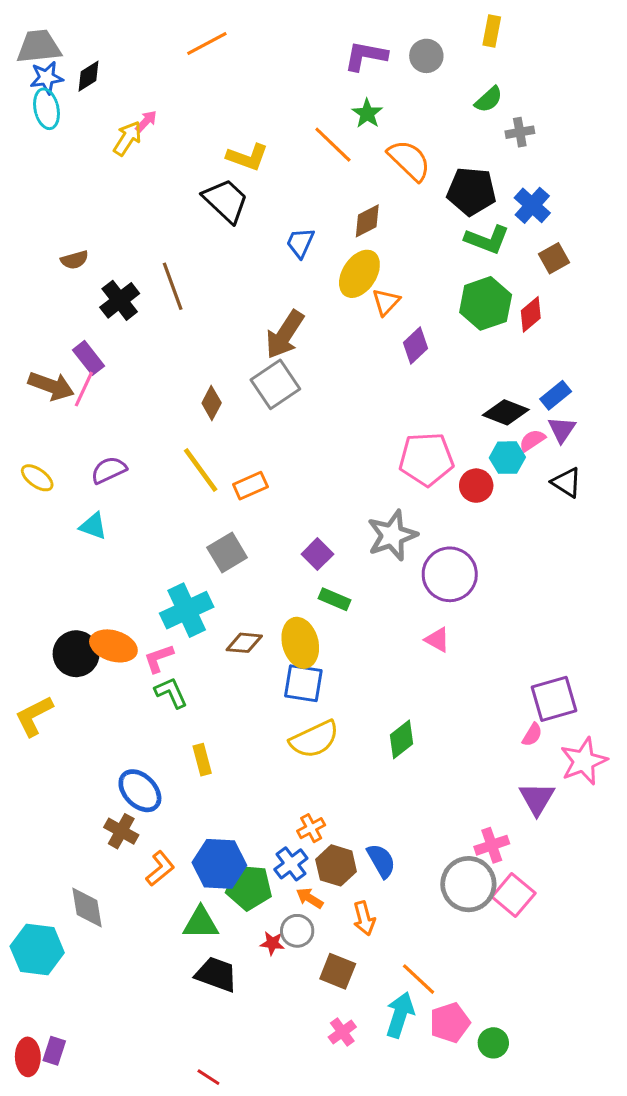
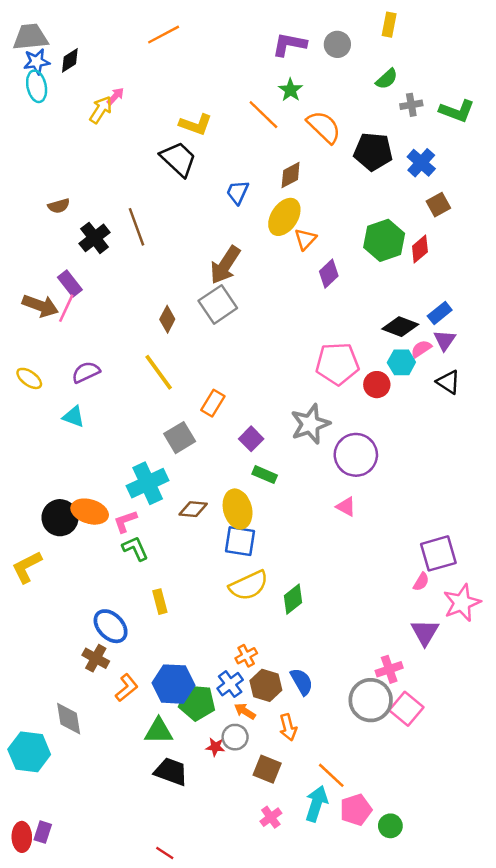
green L-shape: (487, 240) -> (457, 111), moved
orange rectangle: (250, 486) -> (213, 403), moved, turned -35
green diamond: (401, 739) -> (293, 599), moved

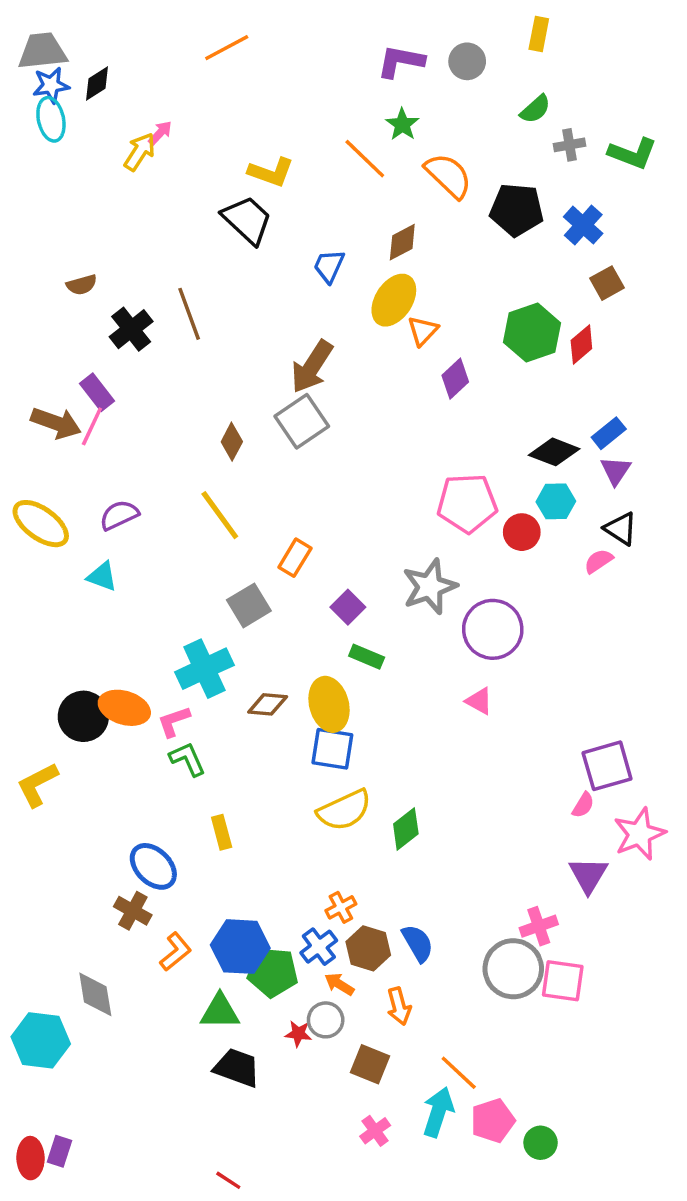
pink semicircle: (421, 349) -> (599, 561), moved
yellow ellipse: (29, 378) -> (41, 524), size x1.6
pink square: (406, 709) -> (563, 981), turned -32

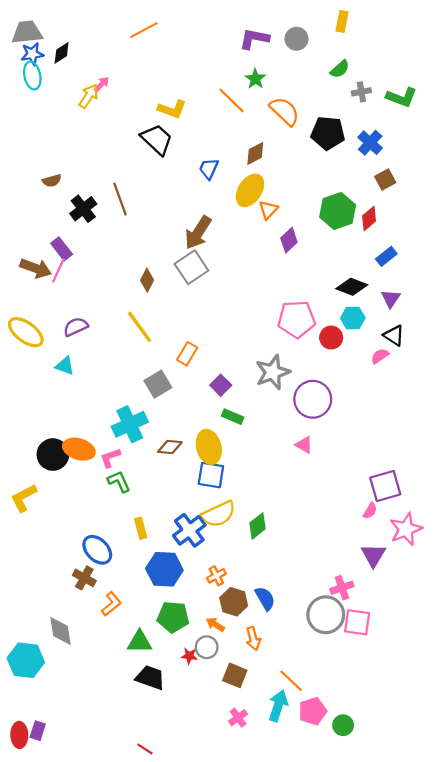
blue rectangle: (609, 433) -> (386, 256), moved
blue hexagon: (240, 947) -> (164, 569), moved
blue cross: (319, 947) -> (189, 530), moved, size x1.4

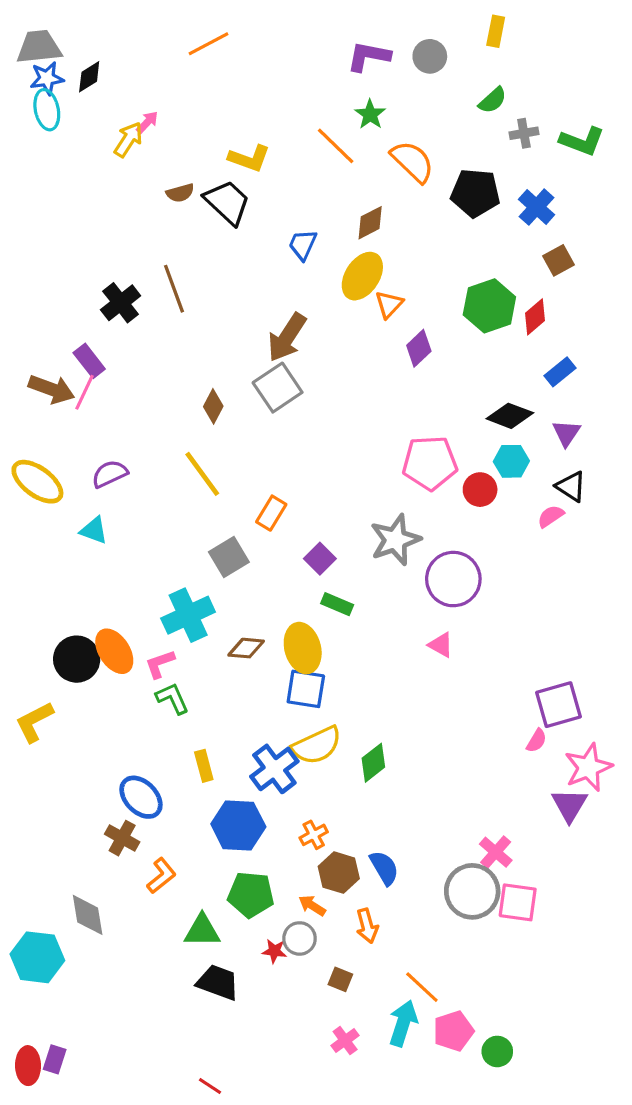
brown semicircle: (52, 181) -> (180, 193), moved
orange ellipse: (79, 449) -> (114, 651), turned 40
purple triangle: (373, 555) -> (569, 805), moved
pink cross: (342, 588) -> (496, 852), turned -30
brown square: (235, 675) -> (340, 979), size x0.7

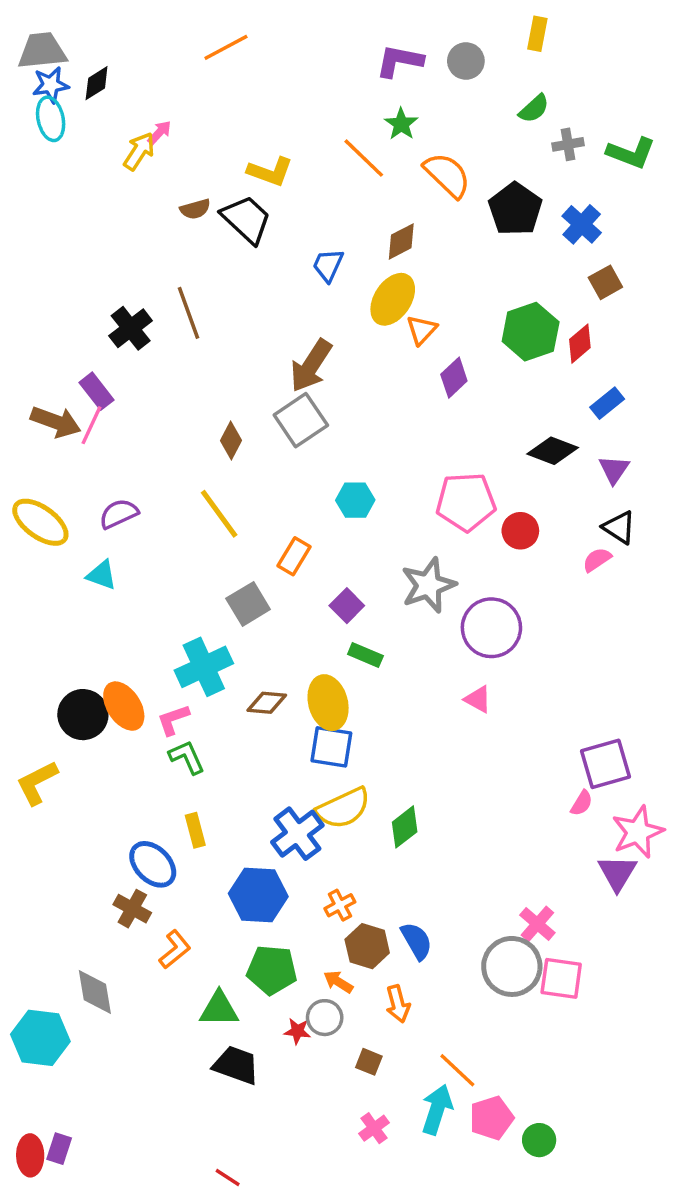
black pentagon: (475, 193) -> (515, 209), turned 30
cyan hexagon: (511, 461) -> (355, 500), moved
yellow rectangle: (204, 766) -> (195, 830), moved

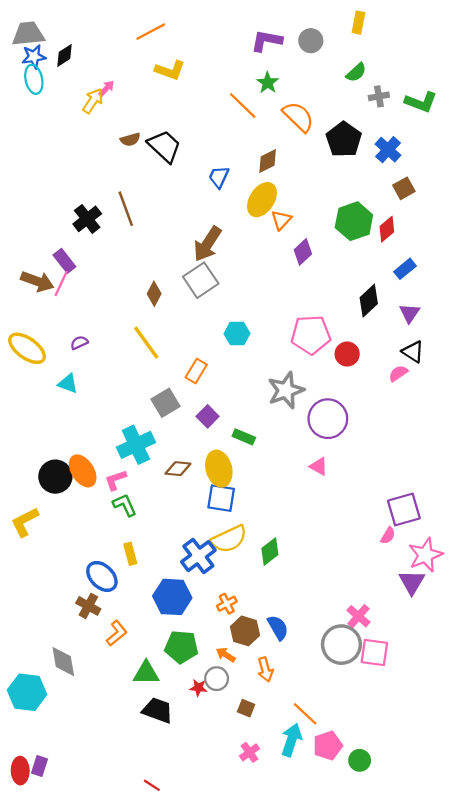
yellow L-shape: (270, 172) -> (170, 70), moved
black diamond: (553, 451) -> (369, 301), turned -64
purple semicircle: (119, 514) -> (79, 343), size x0.7
purple square: (347, 606) -> (208, 416), moved

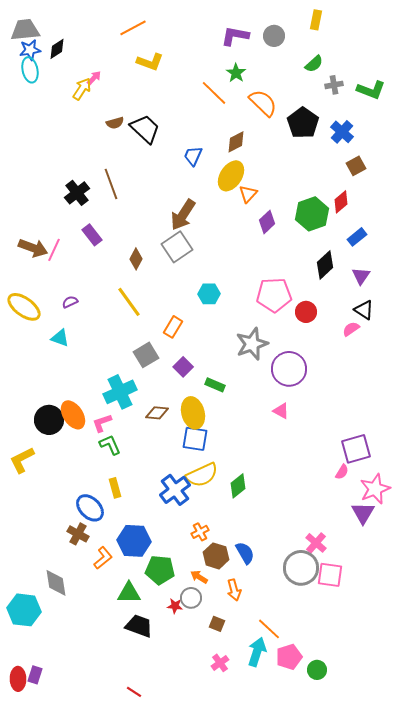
green hexagon: (354, 221) -> (312, 214), moved
purple rectangle: (64, 261) -> (92, 235), moved
blue hexagon: (172, 597) -> (134, 541), moved

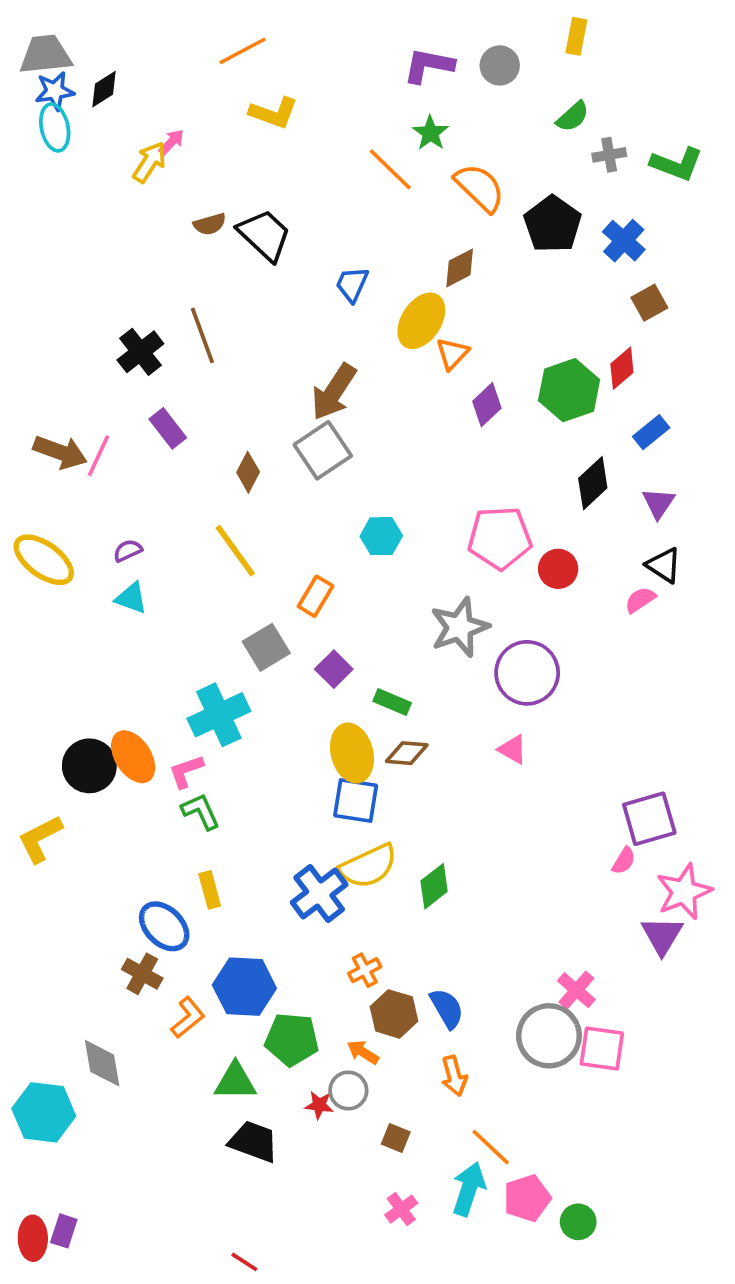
brown diamond: (236, 142) -> (460, 268), moved
cyan triangle: (60, 338) -> (131, 598), moved
brown diamond: (157, 413) -> (407, 753), moved
orange arrow: (234, 590) -> (454, 1076), moved

